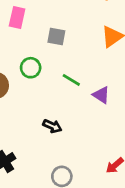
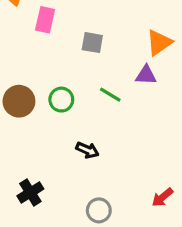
green circle: (31, 68) -> (61, 100), moved
purple triangle: (101, 95) -> (146, 75), moved, turned -30

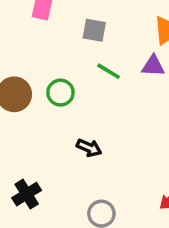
green line: (110, 95) -> (109, 71), moved

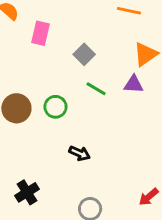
gray square: (94, 30) -> (84, 54), turned 35

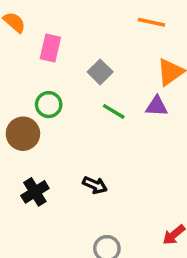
green circle: (55, 107) -> (49, 105), moved
black cross: (27, 192) -> (35, 192), moved

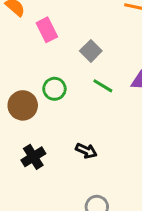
pink rectangle: (50, 48) -> (47, 30), turned -40
green circle: (49, 105) -> (54, 89), moved

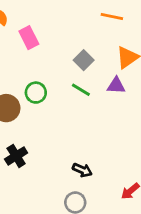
gray square: (91, 51) -> (84, 60), moved
black arrow: (86, 151) -> (82, 170), moved

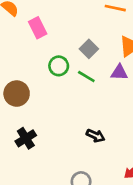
green circle: (36, 93) -> (59, 66), moved
black arrow: (82, 170) -> (96, 136), moved

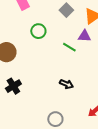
gray square: (89, 49) -> (66, 10), moved
green line: (86, 76) -> (69, 47), moved

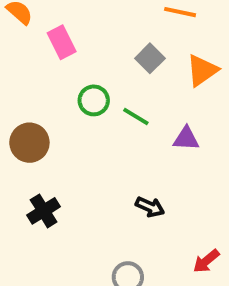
purple triangle: (84, 36) -> (186, 139), moved
green line: (69, 47) -> (136, 117), moved

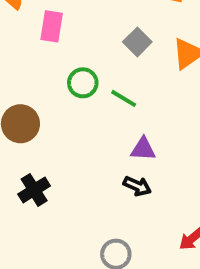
pink rectangle: (62, 42) -> (52, 26), turned 36
purple triangle: (186, 139) -> (143, 149), moved

